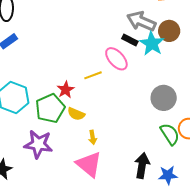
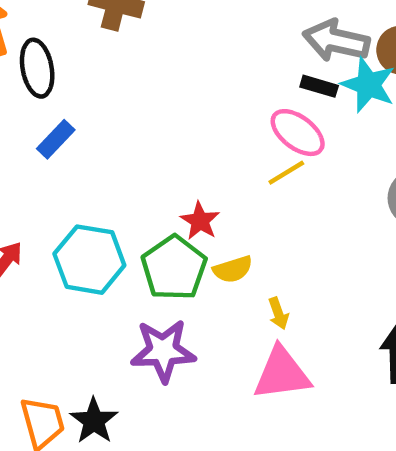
yellow line: (93, 75) -> (286, 173), moved
yellow semicircle: (76, 114) -> (233, 269), turned -30
pink triangle: (89, 164) -> (282, 374), turned -36

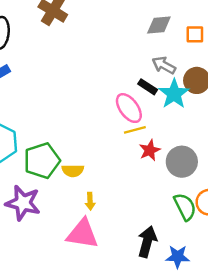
gray arrow: (336, 41) -> (164, 65), size x0.7
yellow line: (286, 173) -> (135, 130), moved
red star: (200, 221) -> (150, 150), moved

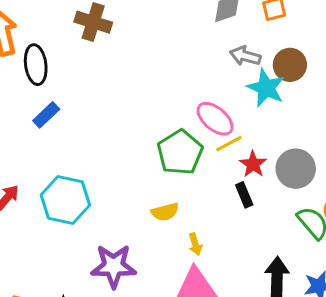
black rectangle: (148, 87) -> (244, 195), moved, turned 48
green pentagon: (42, 161) -> (180, 152), moved

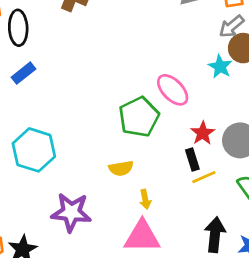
gray arrow: (245, 56) -> (232, 26), moved, turned -60
cyan star: (266, 88) -> (220, 67), size x0.7
yellow line: (229, 144) -> (204, 177), moved

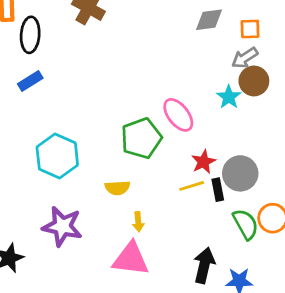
cyan hexagon: (34, 150) -> (57, 156), moved
black rectangle: (192, 160) -> (218, 190), moved
yellow line: (204, 177) -> (192, 186), moved

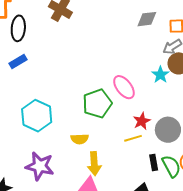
black rectangle: (218, 190) -> (154, 162), moved
yellow arrow: (138, 222) -> (94, 164), size x1.6

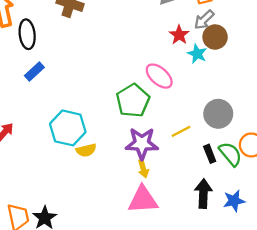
red star: (142, 121) -> (179, 35), moved
yellow semicircle: (80, 139) -> (86, 150), moved
yellow arrow: (94, 164) -> (143, 169), size x0.7
purple star: (40, 166) -> (142, 143), moved

